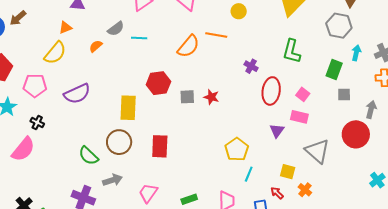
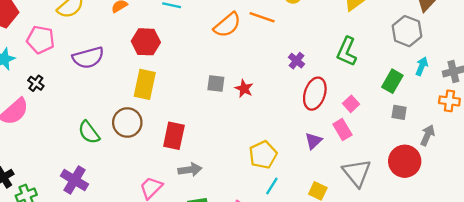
red hexagon: (158, 83) -> (146, 42), moved
pink rectangle: (299, 117) -> (342, 129), turned 36
gray arrow: (112, 180) -> (190, 170), moved

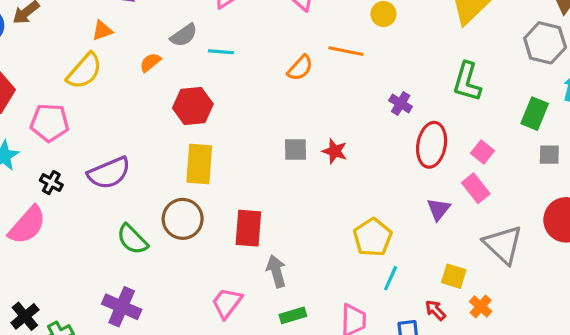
orange semicircle: (227, 25) -> (300, 68), size x0.7
purple semicircle: (88, 58) -> (109, 173), moved
gray arrow: (190, 170) -> (276, 271), turned -90

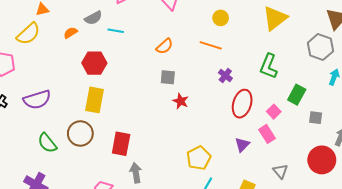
orange line: (346, 51) -> (211, 45), moved
green rectangle: (535, 114) -> (297, 95), moved
gray square: (296, 149) -> (168, 77), moved
gray triangle: (503, 245) -> (280, 171), size x0.6

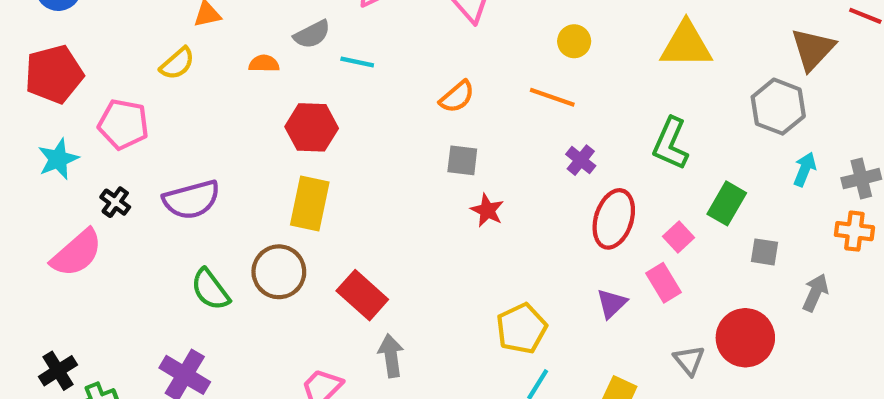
yellow triangle: (275, 18) -> (686, 45), turned 36
orange semicircle: (70, 33) -> (264, 64), turned 32
yellow semicircle: (28, 34) -> (177, 63), size x0.7
red rectangle: (121, 144) -> (362, 295), turned -60
red circle: (322, 160) -> (745, 338), moved

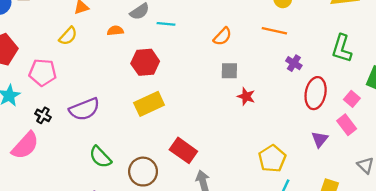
yellow rectangle: (310, 204) -> (149, 104), turned 60
brown circle: (279, 272) -> (143, 172), moved

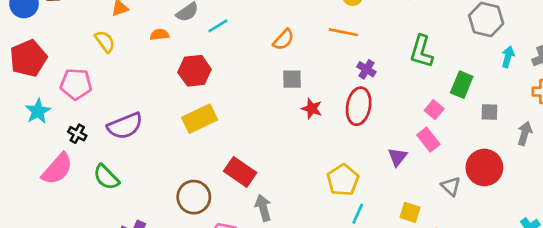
cyan line: (166, 24) -> (218, 26), turned -36
yellow semicircle: (68, 36) -> (105, 41), turned -78
red ellipse: (316, 93) -> (359, 106), moved
green semicircle: (100, 157) -> (106, 177), moved

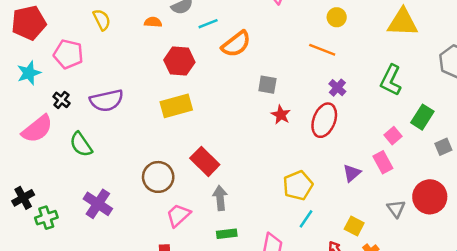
orange semicircle: (283, 40) -> (236, 44), moved, size x1.4
gray square: (489, 112) -> (443, 147), turned -35

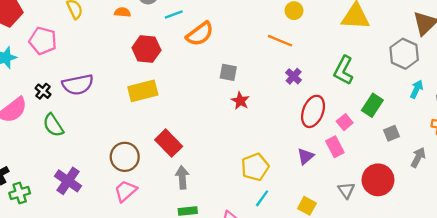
black cross: (61, 100) -> (43, 91), moved
red ellipse: (324, 120) -> (313, 111), moved
pink trapezoid: (178, 215) -> (126, 191), moved

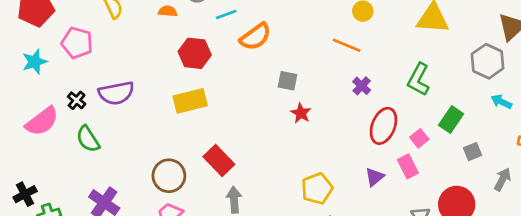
cyan arrow: (416, 89) -> (501, 102), turned -90

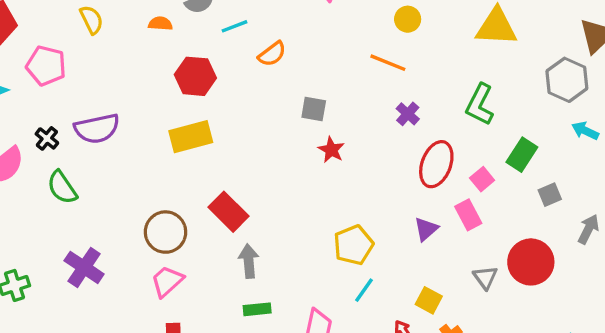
orange semicircle: (255, 37) -> (272, 54), size x0.7

